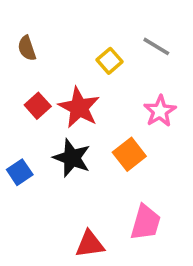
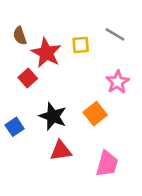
yellow square: (110, 61) -> (81, 45), turned 36
red star: (79, 108) -> (46, 53), moved
red triangle: (90, 244) -> (61, 151), moved

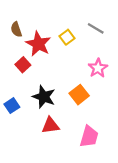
yellow square: (81, 45) -> (67, 37), turned -32

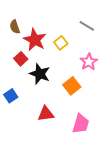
yellow square: (67, 37) -> (61, 43), moved
black star: (44, 97) -> (40, 74), moved

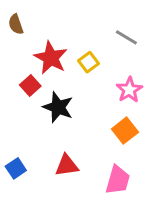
brown semicircle: (15, 27) -> (16, 24), moved
orange square: (72, 86) -> (125, 131), moved
blue square: (11, 96) -> (16, 168), moved

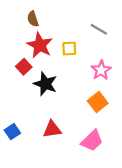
brown semicircle: (16, 24) -> (33, 19), moved
yellow square: (89, 62) -> (69, 49), turned 35
pink trapezoid: (118, 180) -> (92, 141), turned 30

